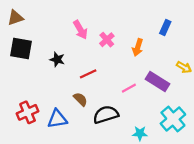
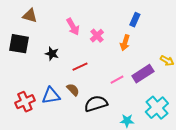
brown triangle: (15, 18) -> (30, 16), moved, turned 35
blue rectangle: (165, 28) -> (135, 20), moved
purple rectangle: (158, 82) -> (143, 74), turned -65
blue triangle: (57, 119) -> (51, 96), moved

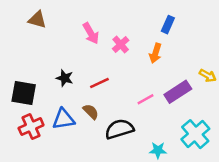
black square: (19, 44) -> (24, 93), moved
black star: (52, 54) -> (65, 78), moved

